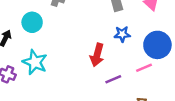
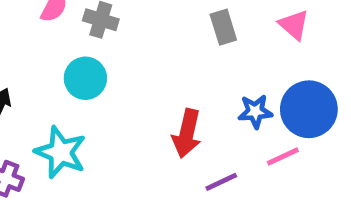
cyan circle: (32, 22) -> (85, 78), moved
blue star: (122, 34) -> (255, 111), moved

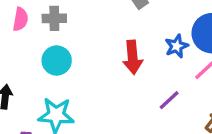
red arrow: (187, 133) -> (133, 57), moved

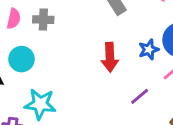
cyan circle: (57, 61) -> (22, 59), moved

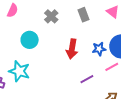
gray cross: (43, 20) -> (51, 16), moved, turned 32
cyan circle: (22, 59) -> (30, 40), moved

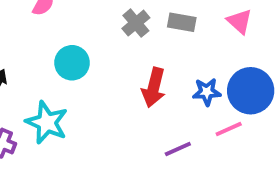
gray rectangle: (83, 15) -> (182, 22), turned -64
gray cross: (51, 16) -> (136, 23), moved

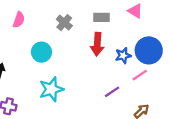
gray cross: (136, 23) -> (64, 23), moved
red arrow: (154, 87) -> (97, 44), moved
cyan star: (47, 122) -> (51, 89), moved, turned -30

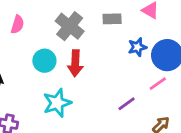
gray cross: (64, 23) -> (70, 26), size x1.5
red arrow: (97, 44) -> (75, 63), moved
blue star: (123, 55) -> (137, 47), moved

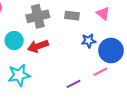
gray cross: (70, 26) -> (38, 16), turned 30
red arrow: (75, 63) -> (38, 46), turned 60

